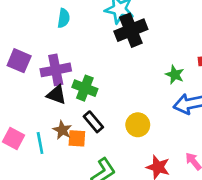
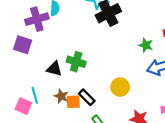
purple cross: (56, 70) -> (37, 19), moved
black rectangle: (93, 122) -> (87, 97), moved
cyan line: (40, 143) -> (35, 95), moved

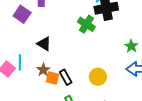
green cross: (76, 62) -> (86, 24), moved

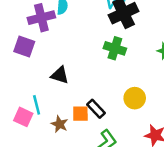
green cross: (86, 24) -> (115, 48), moved
brown star: (43, 70) -> (59, 124), moved

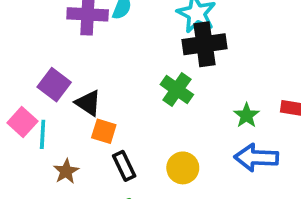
purple square: (24, 46) -> (54, 85), moved
orange square: (80, 114) -> (104, 131), moved
pink square: (23, 117) -> (22, 122), moved

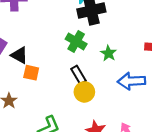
green star: (246, 115) -> (109, 53), moved
black rectangle: (124, 166) -> (78, 75), moved

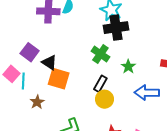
orange square: (31, 73) -> (59, 79), size x1.5
black rectangle: (78, 75) -> (100, 84), turned 56

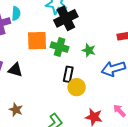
orange square: (59, 79) -> (37, 41), moved

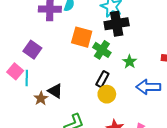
black triangle: (15, 70) -> (55, 91), moved

